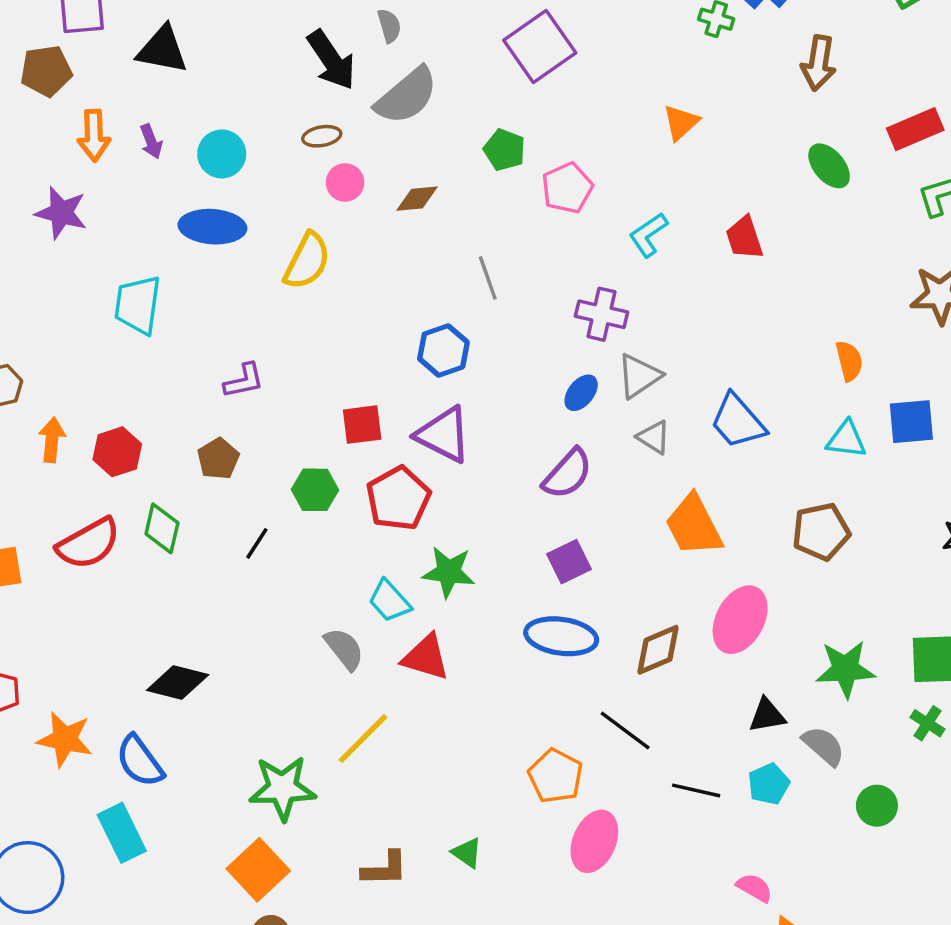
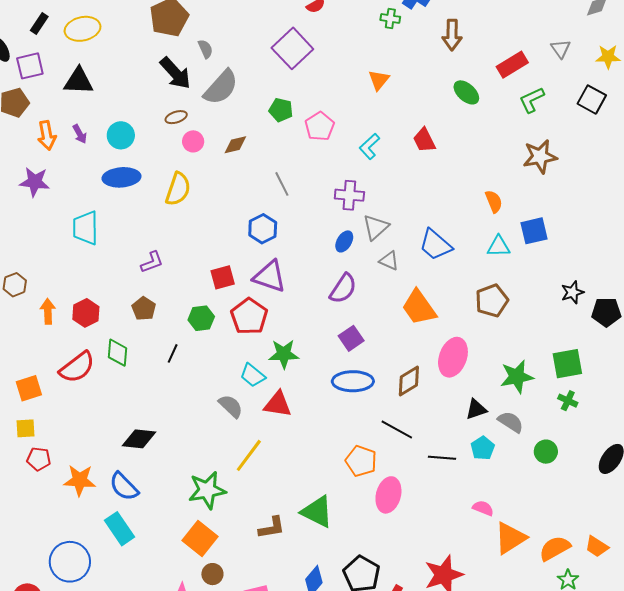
green triangle: (467, 853) -> (317, 512), size x1.8

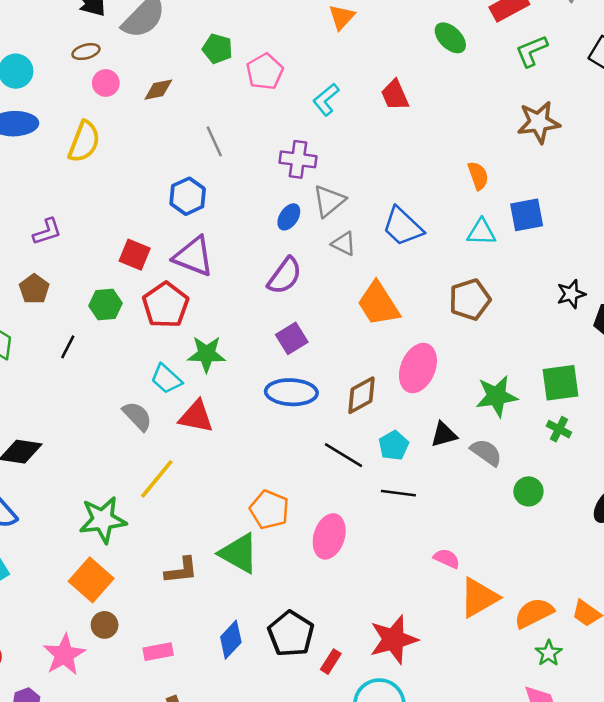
red square: (223, 277) -> (135, 255), turned 35
cyan pentagon: (483, 448) -> (394, 445), moved
orange pentagon: (361, 461) -> (269, 510), moved

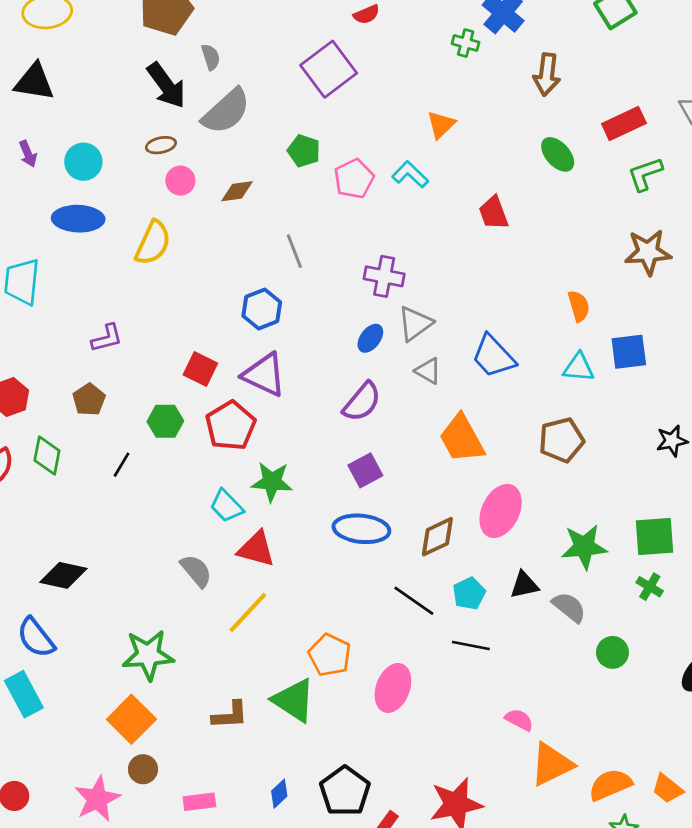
cyan L-shape: (326, 100) -> (410, 174), moved, turned 80
gray semicircle: (137, 416) -> (196, 571), moved
yellow line: (157, 479) -> (248, 613), moved
blue diamond: (231, 640) -> (279, 794), size x0.7

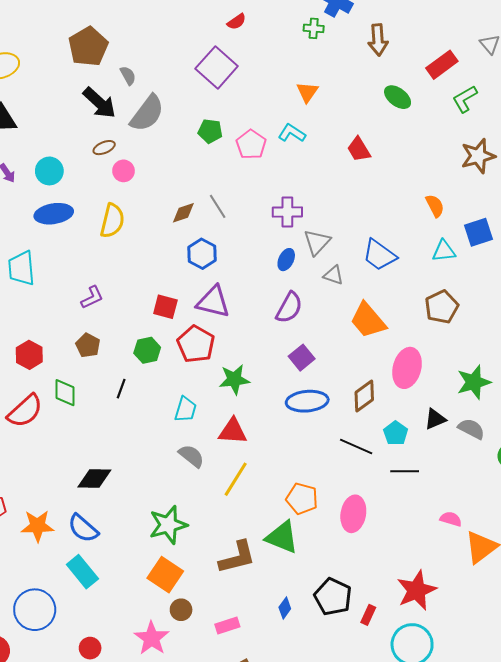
brown diamond: (237, 191) -> (183, 213), moved
cyan trapezoid: (226, 506) -> (186, 409), moved, turned -108
brown L-shape: (230, 715) -> (237, 557), size x1.4

